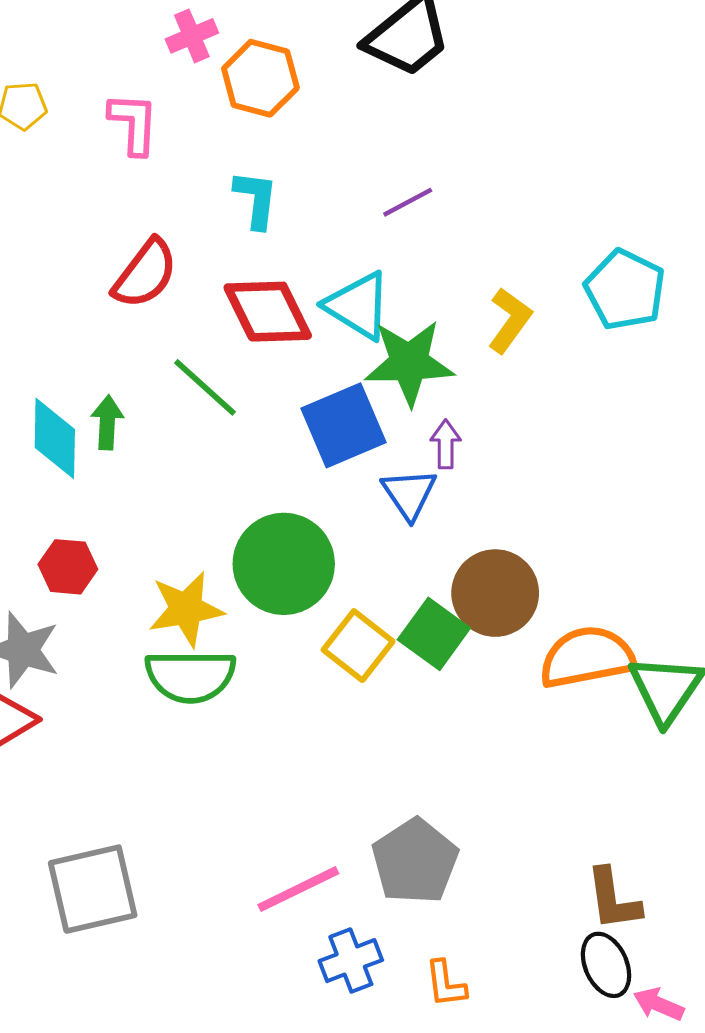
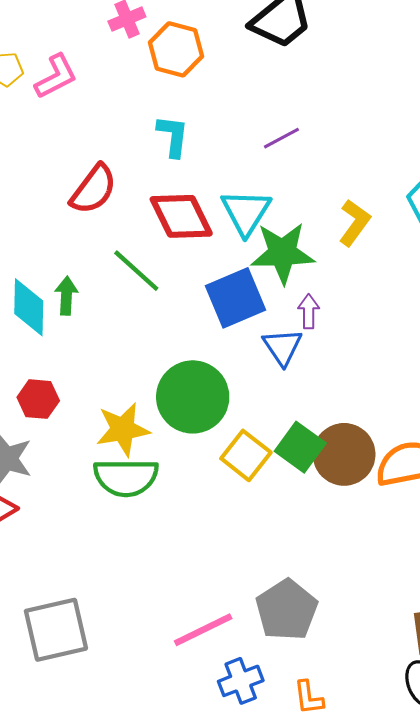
pink L-shape: (134, 123) -> (56, 76), moved, turned 60
cyan triangle: (358, 306) -> (246, 212), turned 30
brown circle: (495, 593) -> (344, 454), moved

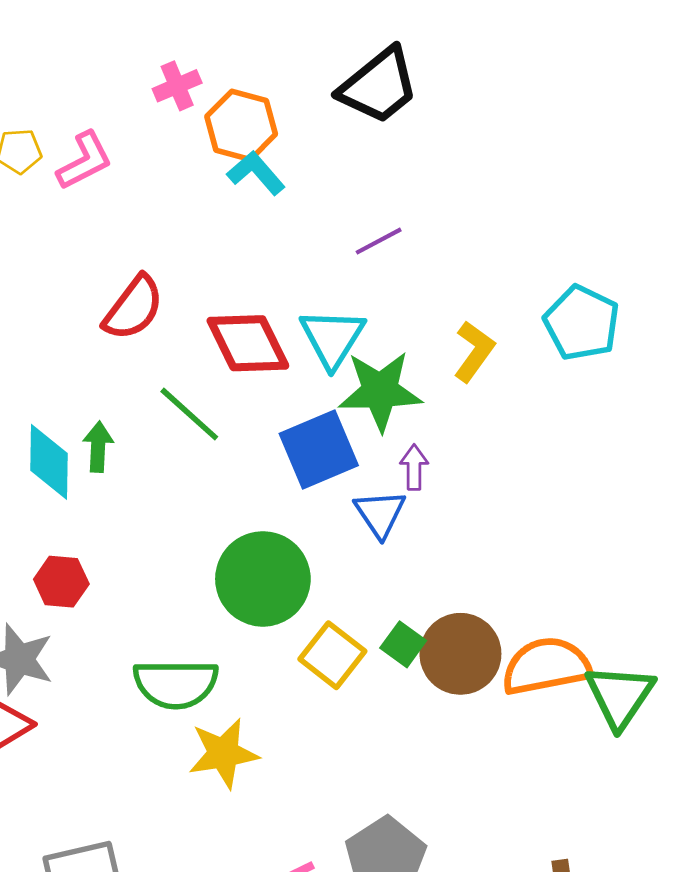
cyan L-shape: (173, 136) -> (256, 173), moved, turned -48
yellow star: (123, 429) -> (223, 753), moved
green square: (300, 447) -> (403, 644), size x0.7

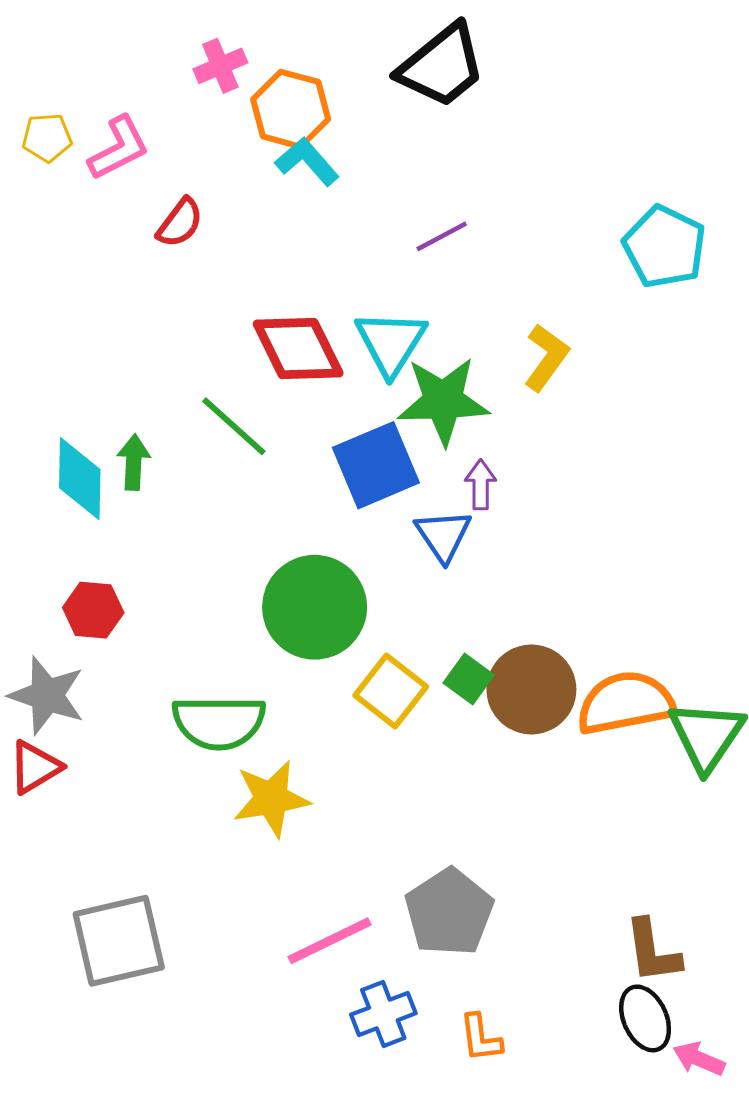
red semicircle: (133, 308) -> (180, 223), moved, size x0.7
cyan pentagon: (582, 323) -> (665, 247), moved

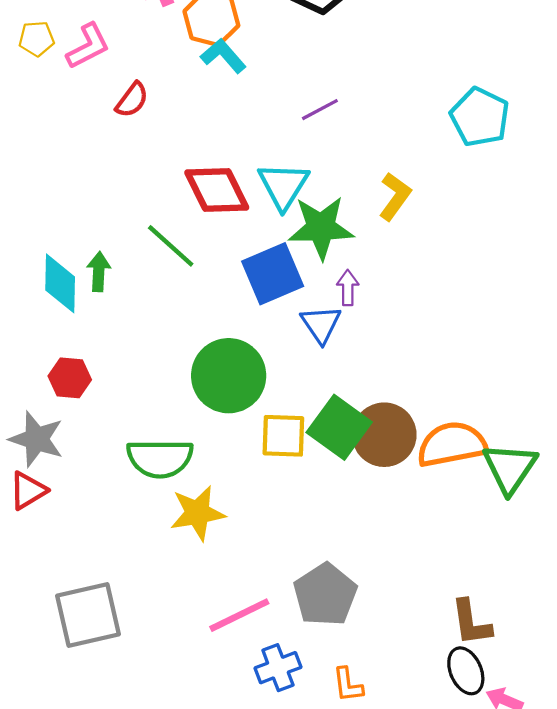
green square: (469, 679) -> (339, 427), size x1.8
yellow square: (391, 691) -> (283, 436), turned -36

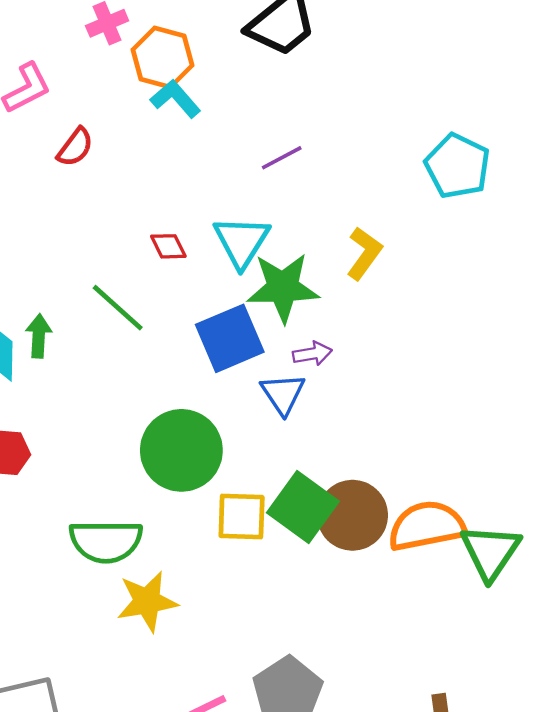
red diamond: (217, 190) -> (168, 246), size x0.5
purple arrow: (348, 288) -> (312, 354), turned 80

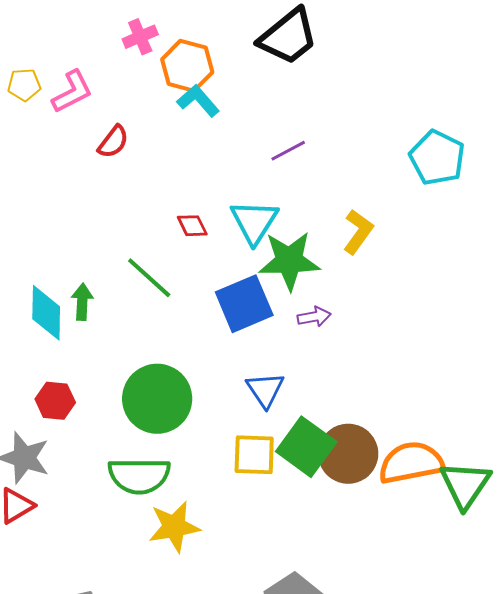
blue triangle: (283, 394) -> (265, 390), moved
green circle: (181, 450) -> (157, 399), moved

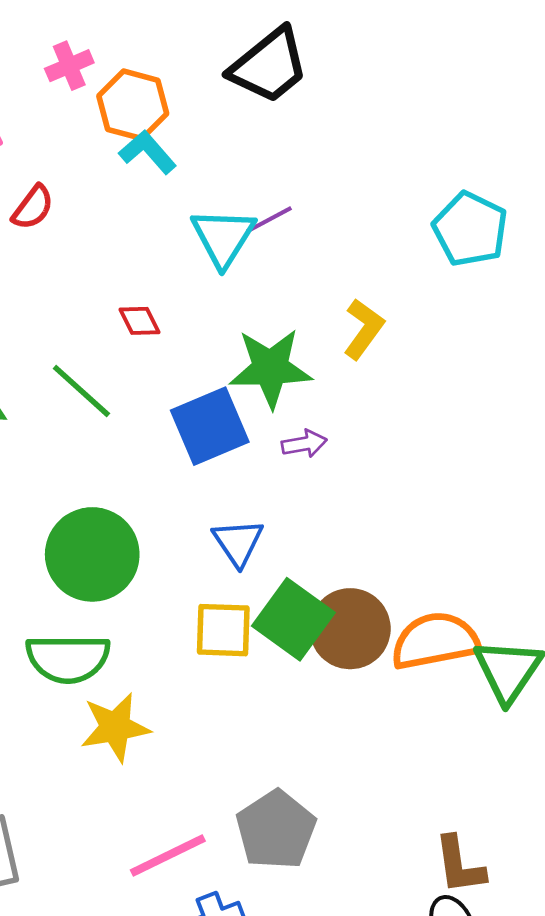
cyan triangle: (254, 222) -> (223, 237), moved

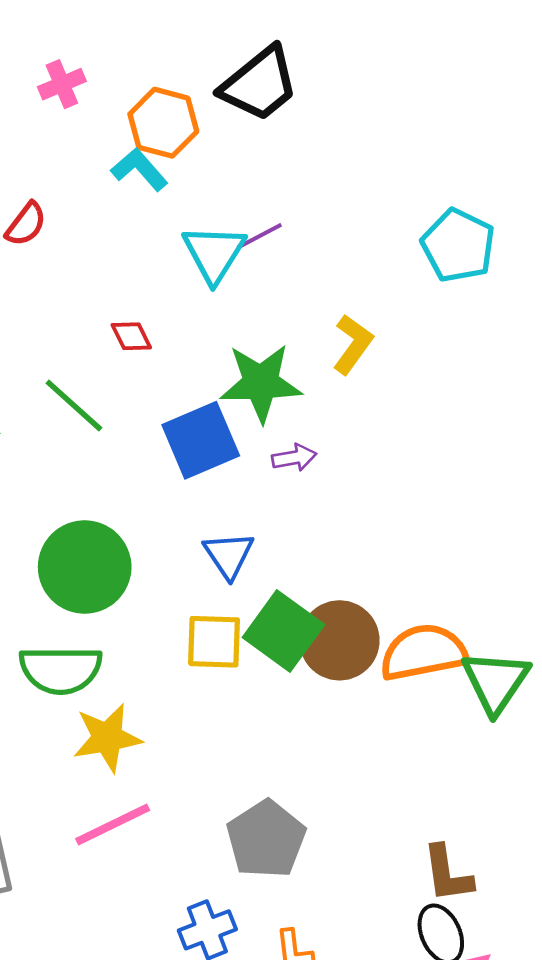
orange hexagon: (133, 105) -> (163, 123), moved
pink line: (168, 856) -> (113, 824), moved

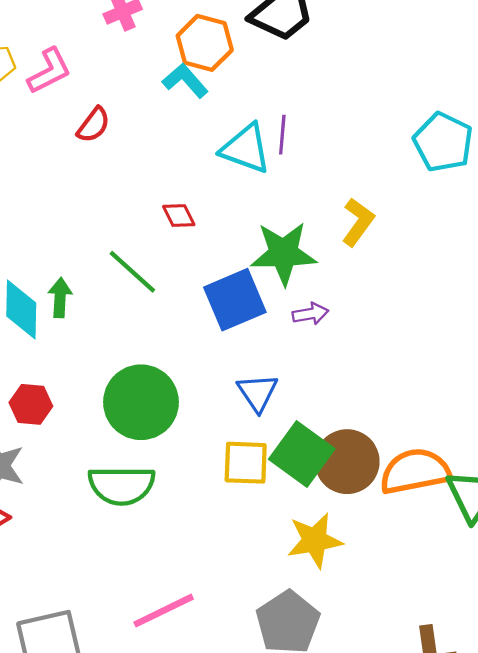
purple line: (259, 236) -> (282, 135), turned -57
cyan triangle: (214, 253) -> (246, 149), turned -42
yellow star: (107, 738) -> (315, 540), moved

